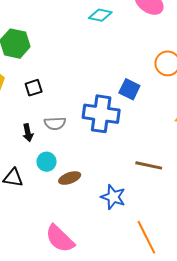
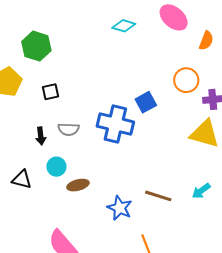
blue square: (129, 89) -> (146, 102), turned 30
brown line: (149, 165) -> (158, 196), moved

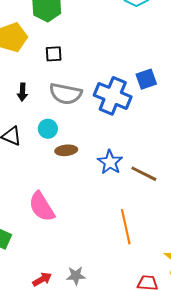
gray semicircle: (68, 129) -> (66, 94), size x1.5
black arrow: (41, 136) -> (22, 92), moved
blue star: (120, 208) -> (110, 162), moved

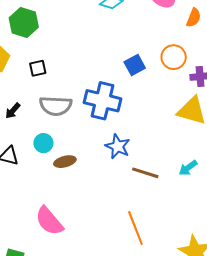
blue square: (146, 79) -> (135, 65), moved
black arrow: (22, 92) -> (13, 111), turned 48
blue star: (110, 162) -> (118, 146), moved

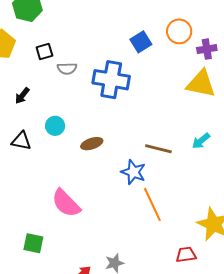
gray semicircle: (56, 106) -> (67, 69), moved, size x0.6
blue star: (118, 146) -> (133, 172), moved
brown ellipse: (65, 162) -> (92, 144), moved

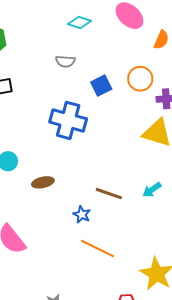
gray semicircle: (67, 69) -> (65, 61), moved
blue star: (133, 172) -> (82, 215), size x0.7
orange line: (152, 204) -> (98, 249), turned -44

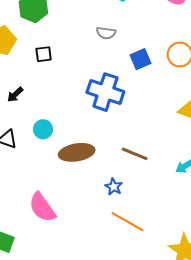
brown ellipse: (43, 182) -> (77, 152), size x1.6
brown line: (109, 194) -> (135, 154), moved

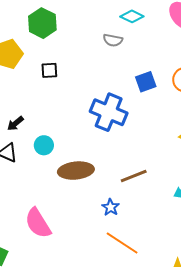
gray semicircle: (106, 33) -> (113, 40), moved
black arrow: (15, 95) -> (15, 123), moved
brown line: (135, 154) -> (134, 176), turned -48

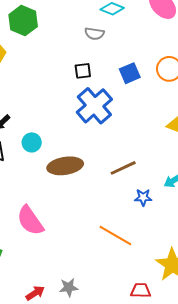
black square: (49, 70) -> (83, 71), moved
blue cross: (109, 112) -> (94, 106), turned 30
blue star: (111, 207) -> (143, 197), moved, turned -30

